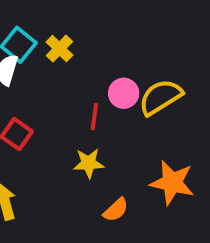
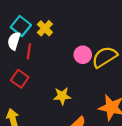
red line: (94, 117) -> (29, 51), moved

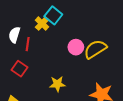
cyan square: (21, 26) -> (53, 15), moved

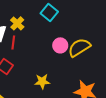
cyan square: (53, 15) -> (49, 12), moved
yellow cross: (42, 24) -> (17, 23), moved

